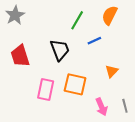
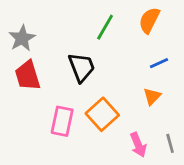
gray star: (15, 15) -> (22, 38), moved
blue line: (94, 41) -> (159, 63), moved
orange square: (75, 84) -> (102, 114), turned 35

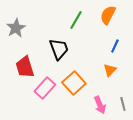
blue line: (159, 63) -> (115, 46), turned -40
red trapezoid: (28, 76) -> (25, 67), moved
pink rectangle: (62, 121) -> (45, 88), turned 30

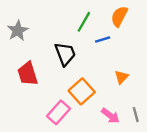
blue line: (115, 46) -> (103, 40), moved, turned 48
pink rectangle: (45, 88) -> (59, 112), moved
pink arrow: (100, 105) -> (110, 116), turned -30

